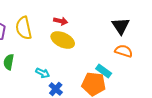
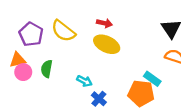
yellow semicircle: (24, 28) -> (63, 31), turned -40

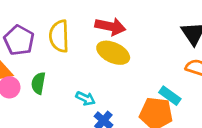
red arrow: (104, 23) -> (110, 26), size x1.5
yellow semicircle: (63, 31) -> (59, 36), turned 50

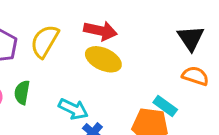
yellow semicircle: (59, 36) -> (45, 41), turned 32
cyan arrow: (85, 98) -> (73, 109), size x1.4

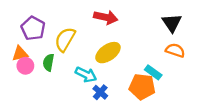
yellow semicircle: (45, 41) -> (65, 39), moved
yellow ellipse: (103, 59) -> (108, 53), moved, turned -60

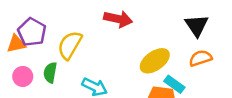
orange semicircle: (175, 50) -> (201, 58), turned -36
yellow ellipse: (108, 53) -> (155, 61), moved
orange triangle: (20, 54) -> (16, 44), moved

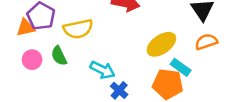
yellow semicircle: (70, 45) -> (78, 29), turned -132
green semicircle: (50, 73) -> (59, 56), turned -36

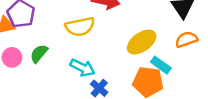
yellow semicircle: (78, 29) -> (80, 27), moved
green semicircle: (59, 56) -> (39, 54), turned 66

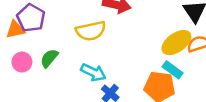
yellow ellipse: (142, 42) -> (176, 43), moved

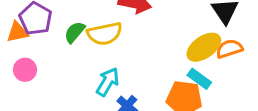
green semicircle: (49, 58) -> (75, 32), moved
cyan arrow: (93, 72) -> (108, 82), turned -85

